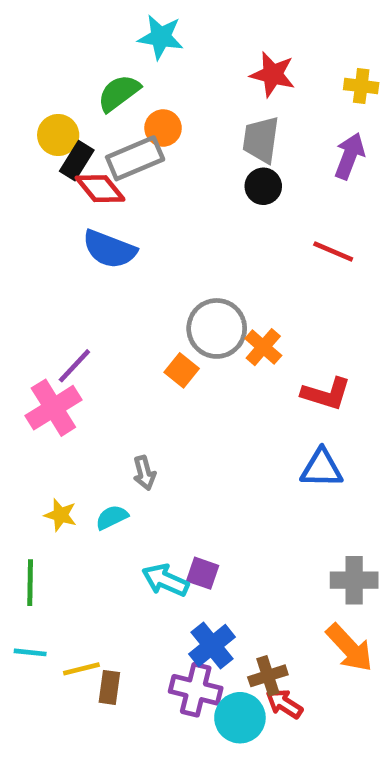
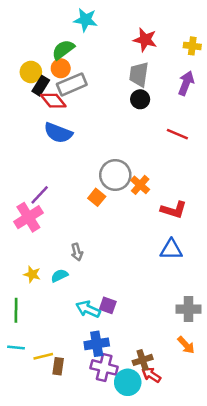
orange circle: (163, 128) -> (61, 68), moved
blue cross: (212, 645) -> (97, 344), moved, turned 30
orange arrow: (350, 648) -> (186, 345), size x0.7

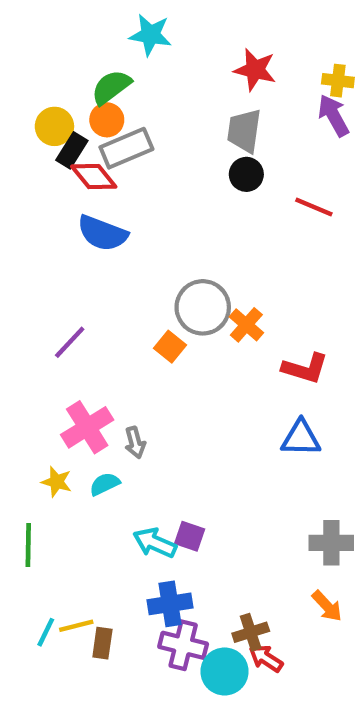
purple arrow: (186, 83) -> (334, 115), moved, turned -50
red line: (177, 134) -> (314, 207), moved
pink cross: (28, 217) -> (87, 427), moved
cyan line: (16, 348) -> (46, 632), moved, turned -70

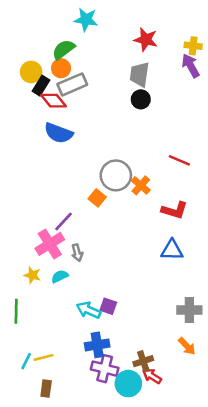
red line: (314, 207) -> (179, 160), moved
purple line: (70, 342) -> (63, 222), moved
brown rectangle: (102, 643) -> (46, 389), moved

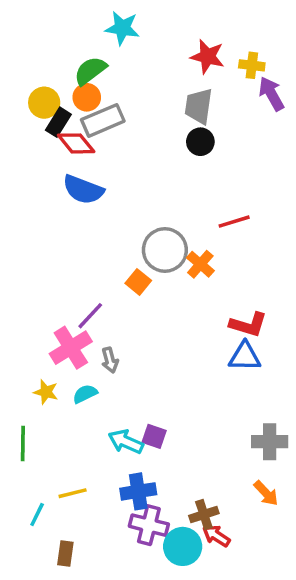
yellow cross: (193, 46) -> (252, 65), moved
red line: (179, 160) -> (234, 222), moved, turned -40
red L-shape: (174, 210) -> (248, 325), moved
yellow line: (44, 357) -> (73, 493), moved

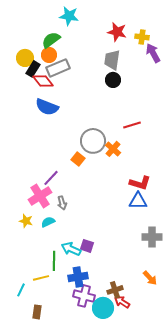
gray cross: (270, 442) -> (152, 237), moved
green line: (23, 443) -> (54, 261), moved

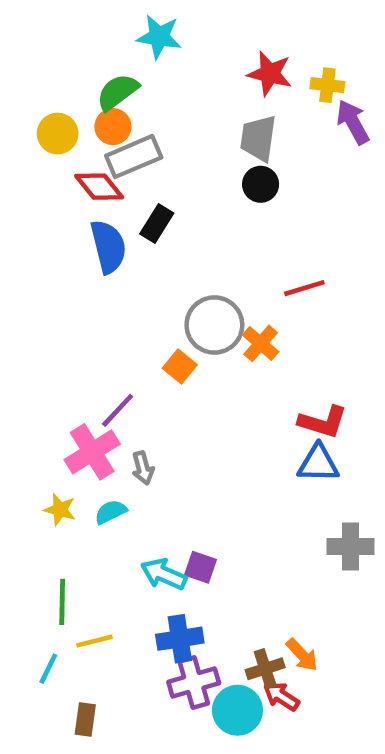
black rectangle: (33, 69) -> (157, 224), moved
blue semicircle: (47, 107) -> (108, 247), turned -125
green line: (54, 261) -> (62, 602), moved
orange arrow: (150, 278) -> (302, 655), moved
purple cross: (84, 296) -> (194, 683), turned -30

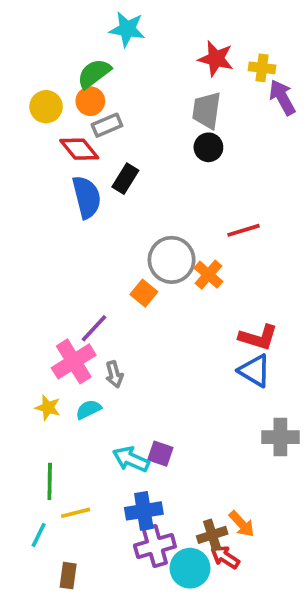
gray rectangle: (134, 157) -> (107, 125), size x0.7
blue triangle: (318, 463) -> (255, 371), turned 30

